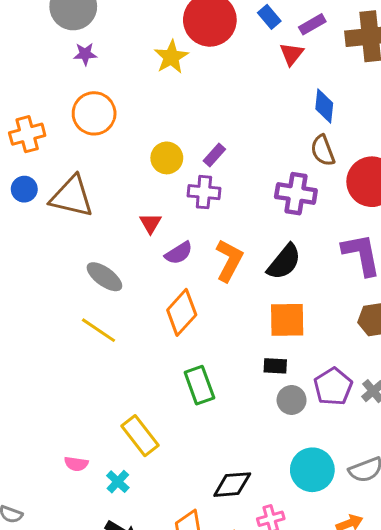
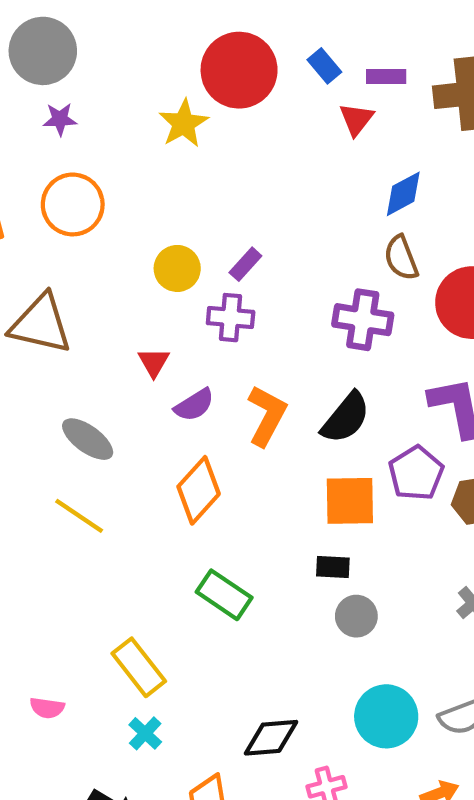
purple rectangle: (312, 24) -> (386, 77), turned 30
blue diamond: (324, 106) -> (403, 194), turned 56
green rectangle: (199, 385) -> (224, 595), turned -36
purple pentagon: (333, 387) -> (416, 473), moved
cyan cross: (118, 482) -> (145, 733), moved

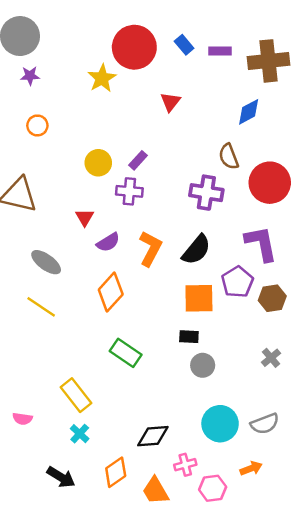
red triangle: (356, 119) -> (170, 102), moved
blue diamond: (403, 194) -> (249, 112), moved
orange circle: (73, 204) -> (37, 125), size x0.6

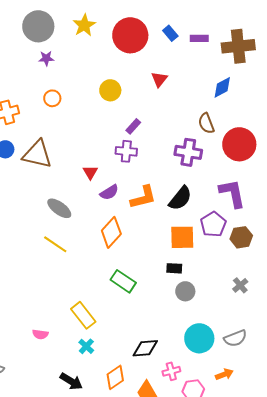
yellow star: (102, 78) -> (84, 25), moved
yellow circle: (98, 163) -> (110, 90), moved
orange L-shape: (150, 248) -> (143, 197), turned 48

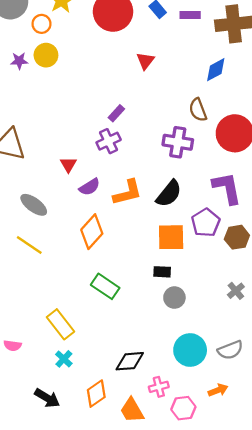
purple star: (46, 58) -> (19, 61), moved
yellow circle: (110, 90) -> (46, 55), moved
orange circle: (52, 98) -> (42, 24), moved
purple cross: (126, 151) -> (109, 141), turned -30

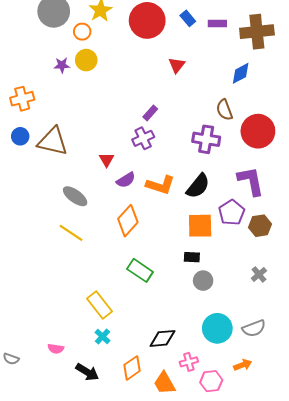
orange L-shape: (128, 193) -> (160, 185), turned 32
pink semicircle: (12, 346) -> (56, 349), moved

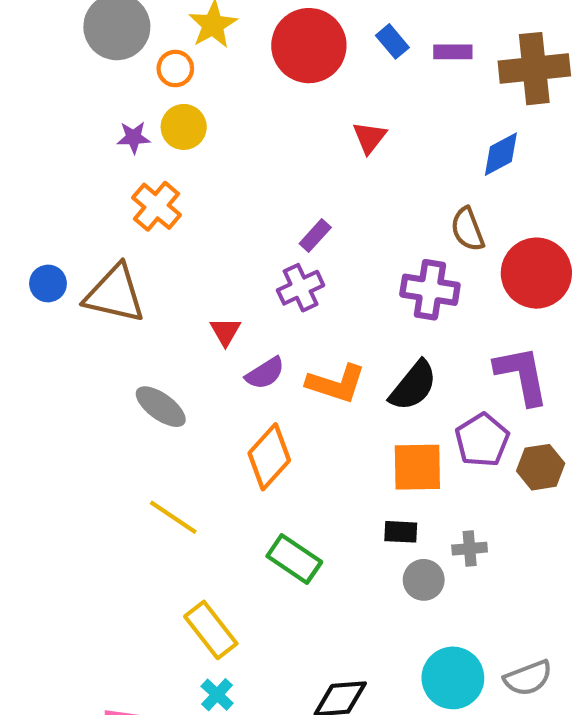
orange cross: (22, 99) -> (157, 206), moved, turned -35
yellow line: (71, 233) -> (173, 517), moved
gray cross: (259, 274) -> (470, 549), moved, turned 35

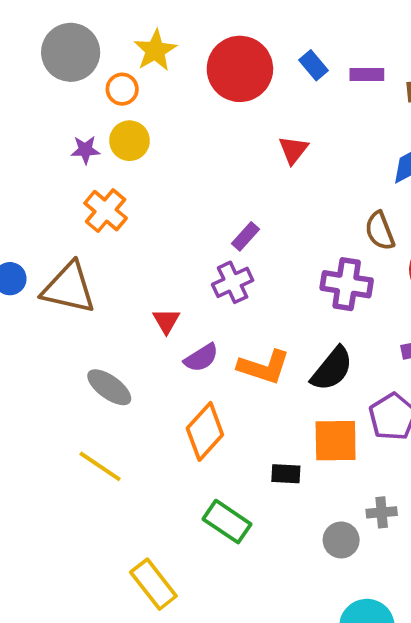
yellow line: (173, 517) -> (100, 466), moved
black rectangle: (401, 532) -> (286, 474), moved

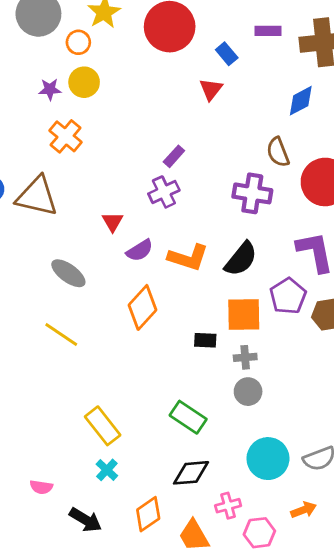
blue rectangle: (314, 65) -> (227, 54), moved
gray cross: (382, 512) -> (245, 357), moved
green rectangle: (227, 522) -> (188, 417), moved

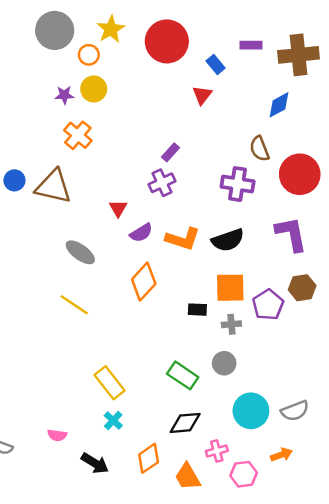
black semicircle: (241, 259) -> (228, 240), turned 32
purple pentagon: (288, 296) -> (268, 305), moved
gray circle: (248, 392) -> (224, 363), moved

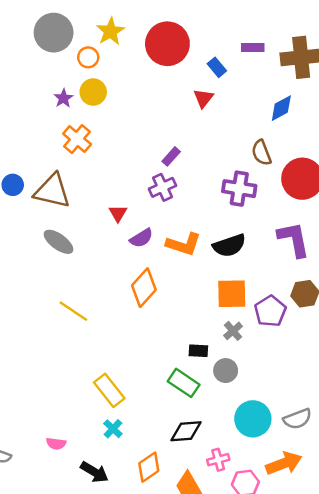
purple star: (64, 95) -> (63, 98), turned -30
gray ellipse: (80, 252) -> (58, 242), moved
black rectangle: (197, 310) -> (198, 351), moved
gray cross: (231, 324) -> (233, 331), turned -36
orange arrow: (281, 455) -> (284, 463), size x1.6

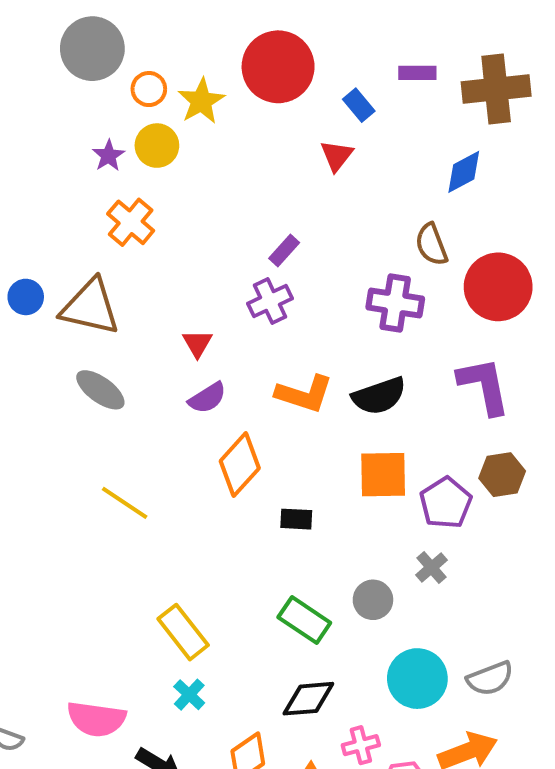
yellow star: (110, 31) -> (201, 101), moved
purple semicircle: (141, 238) -> (207, 398), moved
gray cross: (233, 331) -> (432, 567), moved
black rectangle: (198, 351) -> (296, 519), moved
pink semicircle: (56, 444) -> (96, 719), size x1.8

